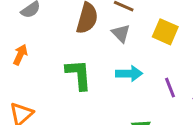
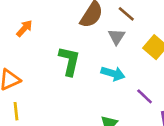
purple line: (170, 88) -> (145, 96), turned -42

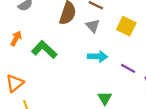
green L-shape: (69, 61) -> (44, 50), moved, turned -45

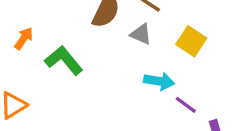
gray triangle: (93, 26) -> (141, 34), turned -32
cyan arrow: (98, 56) -> (159, 81), moved

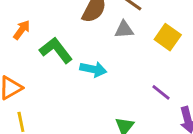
gray triangle: (141, 34) -> (124, 30), turned -30
cyan arrow: (159, 81) -> (93, 69), moved

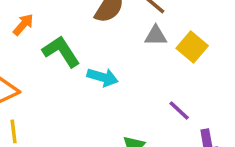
gray triangle: (124, 30) -> (156, 36), moved

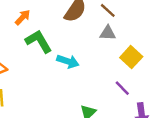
orange arrow: (23, 25) -> (23, 17), moved
yellow square: (192, 47) -> (131, 57), moved

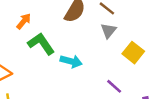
gray triangle: (108, 33) -> (108, 31), turned -49
purple line: (122, 88) -> (114, 86), moved

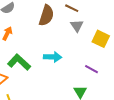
green L-shape: (41, 44) -> (19, 62), moved

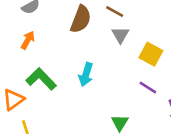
cyan arrow: (53, 57) -> (86, 75), turned 102
purple line: (91, 69) -> (148, 88), moved

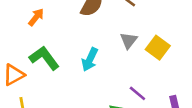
gray triangle: (120, 35) -> (129, 40), moved
purple line: (148, 88) -> (137, 93), moved

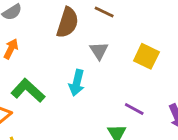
gray triangle: (129, 40) -> (99, 51), moved

